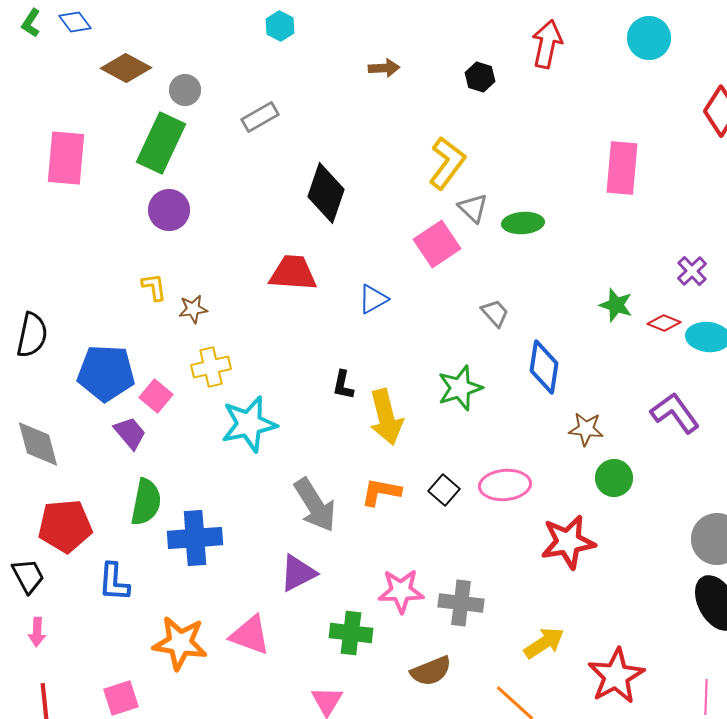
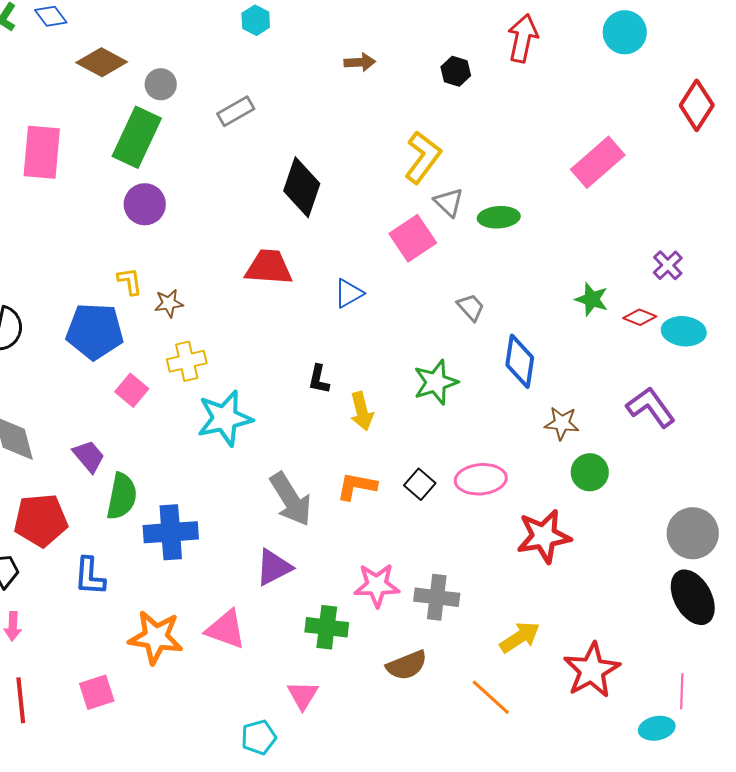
pink rectangle: (622, 168) -> (598, 162), turned 44
blue pentagon: (106, 373) -> (95, 331), moved
yellow arrow: (386, 417) -> (362, 411), size x0.7
purple trapezoid: (130, 433) -> (89, 456), moved

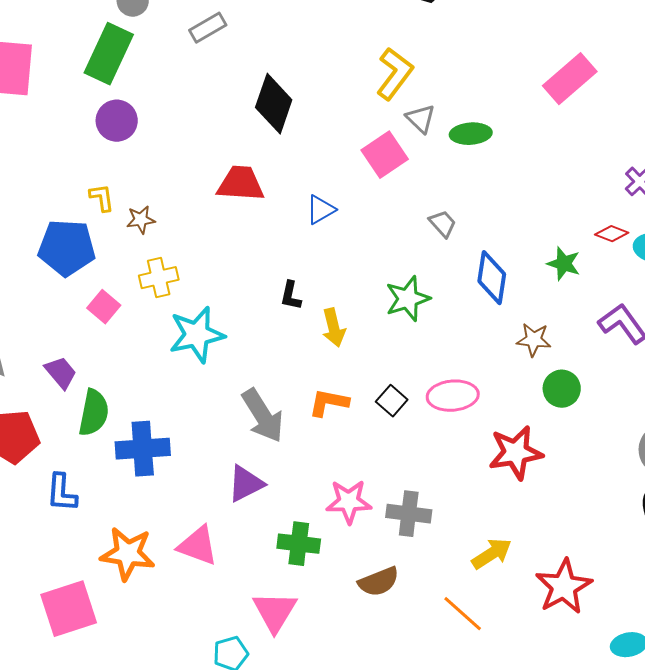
green star: (592, 299) -> (564, 264), moved
pink square: (97, 692) -> (69, 609), size x1.6
pink triangle: (303, 695) -> (275, 612), size x1.4

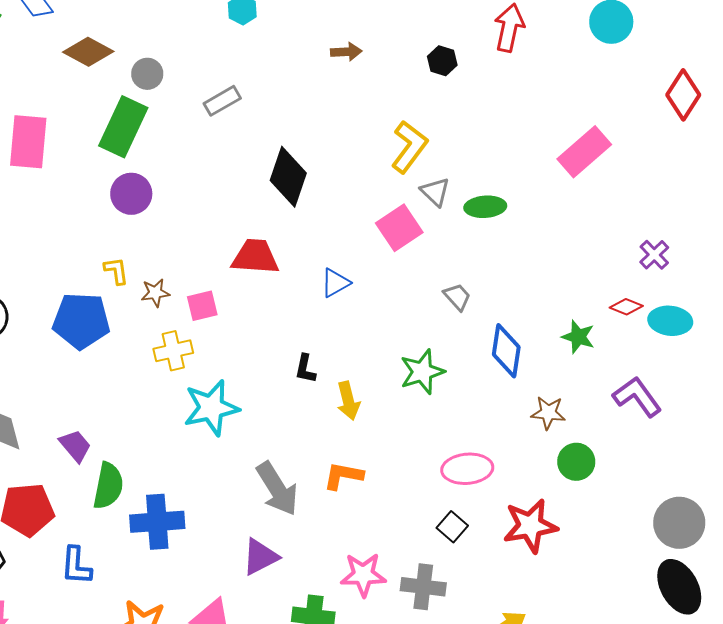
pink square: (104, 307) -> (202, 306), moved, turned 36
black square: (392, 401) -> (452, 527), moved

